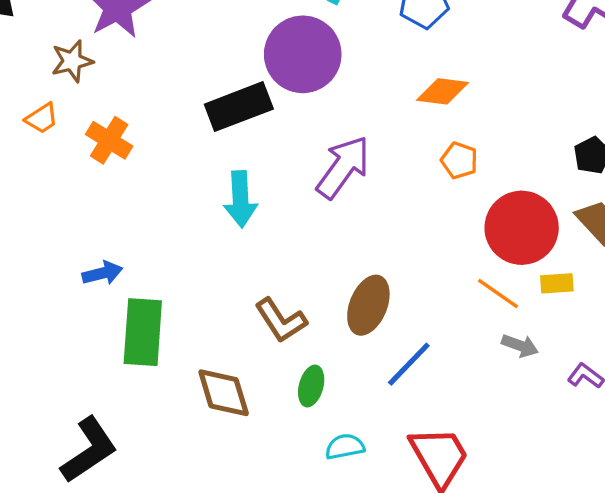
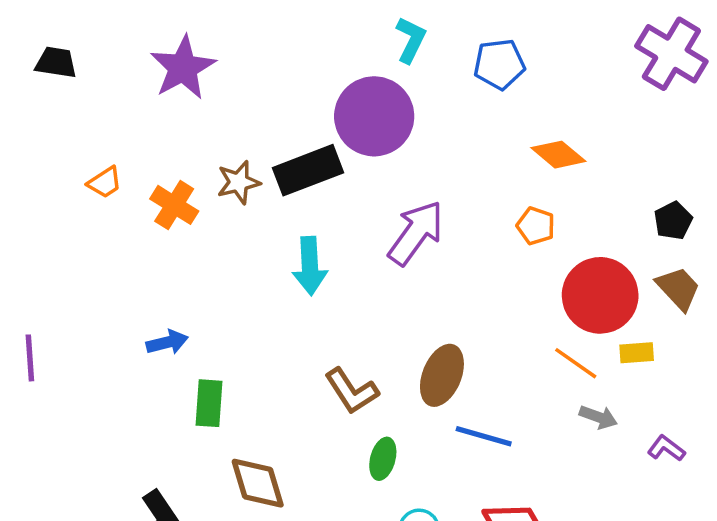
brown star: (72, 61) -> (239, 182), moved
orange diamond: (442, 91) -> (558, 155), moved, turned 33
green rectangle: (143, 332) -> (209, 403), size x0.7
blue line: (409, 364) -> (484, 436), turned 62
brown diamond: (224, 393) -> (258, 483), moved

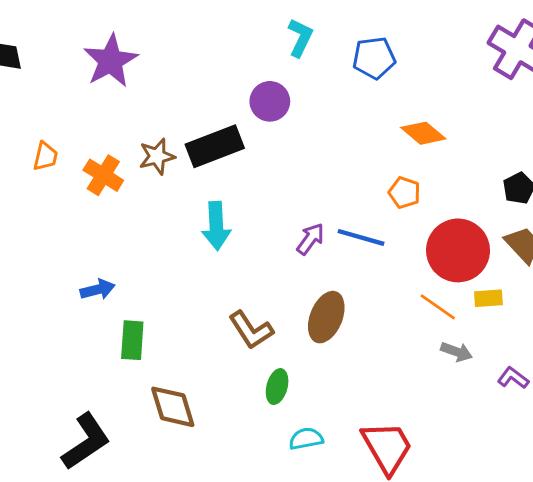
purple circle: (374, 116) -> (270, 101), size x0.6
orange trapezoid: (105, 182) -> (45, 156), turned -44
purple arrow: (416, 233) -> (310, 239), moved, size x0.6
blue line: (484, 436) -> (361, 237), moved

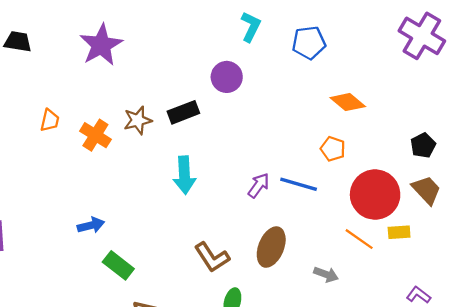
black rectangle: (215, 146) -> (183, 112), size x0.7
green rectangle: (132, 340) -> (118, 265), turned -56
gray arrow: (457, 352) -> (326, 274), moved

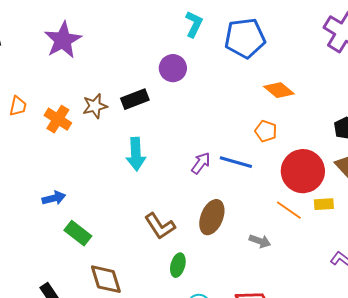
blue pentagon: (309, 43) -> (245, 38), size x1.4

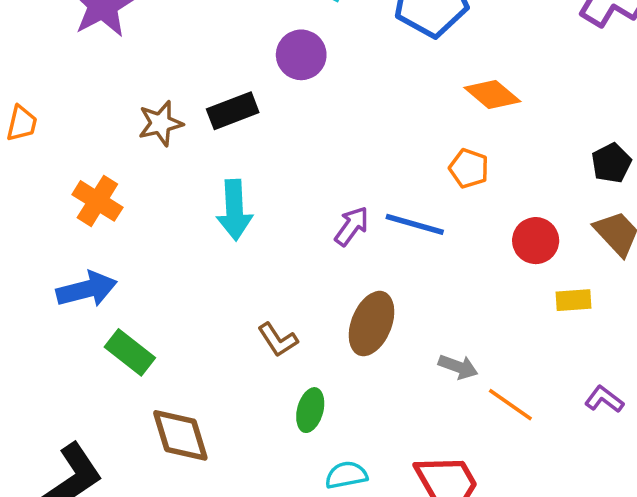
orange cross: (58, 119) -> (97, 201), moved
red circle: (303, 171) -> (536, 241), size x0.6
blue arrow: (54, 198) -> (87, 289), size x1.4
orange line: (289, 210) -> (510, 405), moved
brown L-shape: (160, 226) -> (278, 340), size x0.7

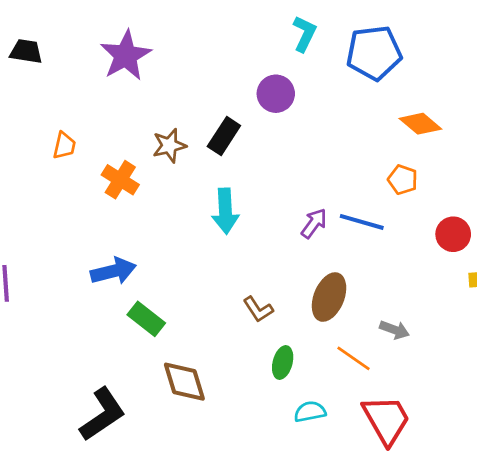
black rectangle: (233, 111) -> (224, 136), turned -36
orange cross: (97, 201) -> (120, 180), moved
orange line: (510, 405) -> (354, 358), moved

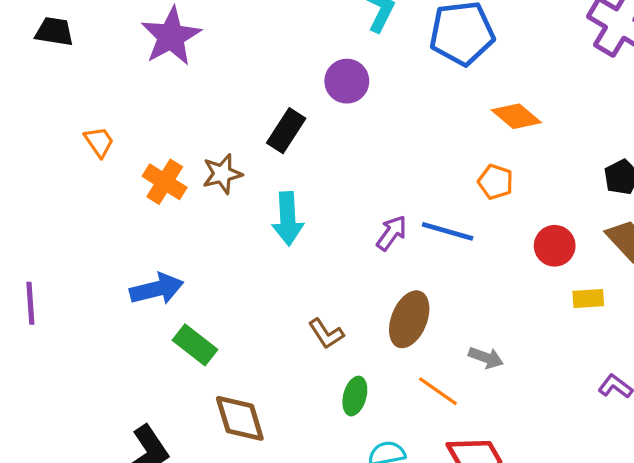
orange trapezoid: (64, 146) -> (99, 142), turned -48
brown star: (169, 146) -> (222, 174), moved

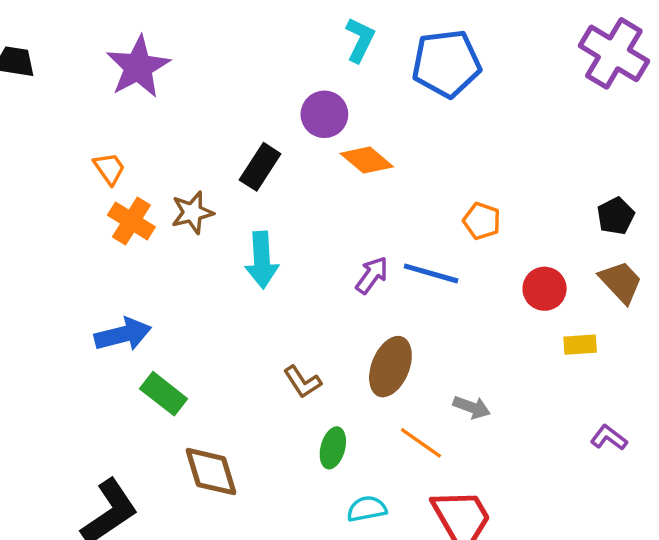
orange diamond: (516, 116) -> (367, 160), moved
orange trapezoid: (99, 142) -> (109, 169), moved

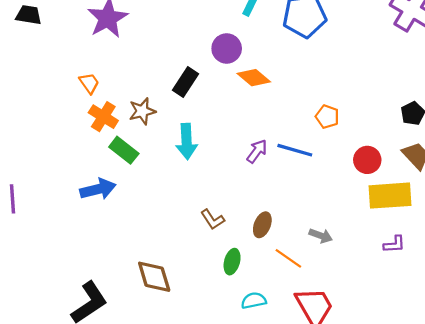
yellow rectangle: (580, 345) -> (390, 196), size x2.0
brown ellipse: (390, 367) -> (262, 225), moved, size x0.7
green rectangle: (164, 394) -> (124, 150), moved
purple L-shape: (609, 438) -> (394, 244), moved, turned 140

